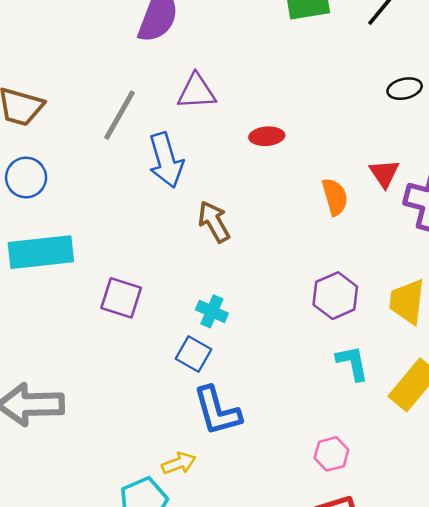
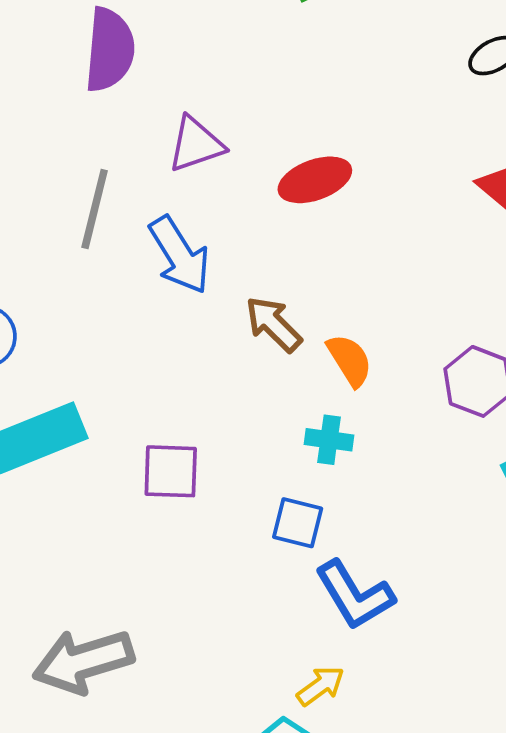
red ellipse: (267, 136) -> (315, 180), size x1.4
orange semicircle: (335, 197) -> (350, 360), moved
cyan cross: (212, 311) -> (329, 440), moved

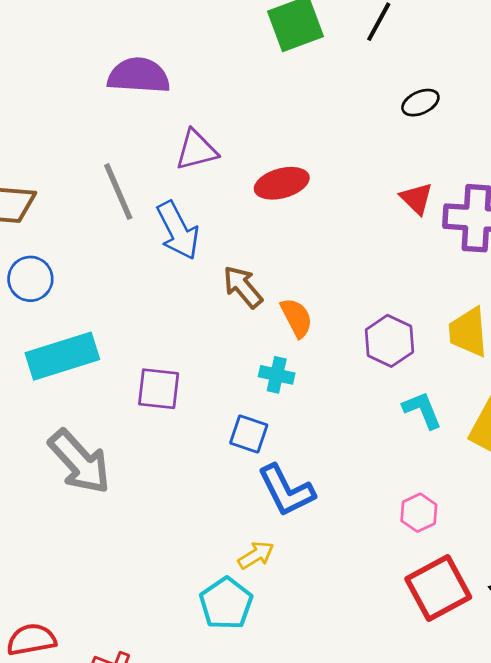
purple semicircle: (110, 50) -> (139, 76), turned -96
gray line: (95, 209) -> (118, 192), turned -42
gray arrow: (83, 661) -> (80, 462), moved, turned -120

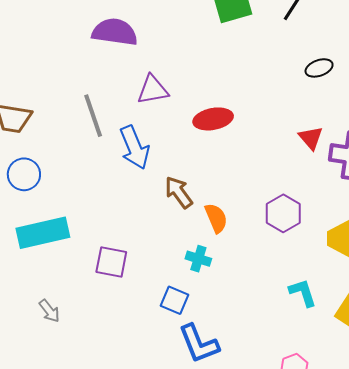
purple hexagon: (389, 341) -> (283, 213), moved
gray arrow: (80, 462) -> (49, 311), size x0.5

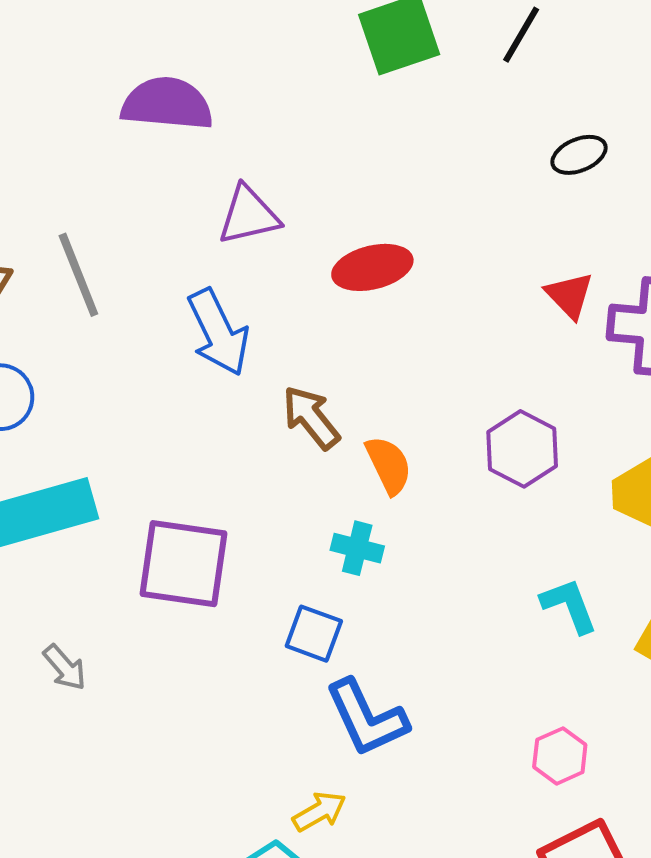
gray line: (93, 116) -> (78, 275), moved
purple square: (111, 262) -> (184, 564), size x1.4

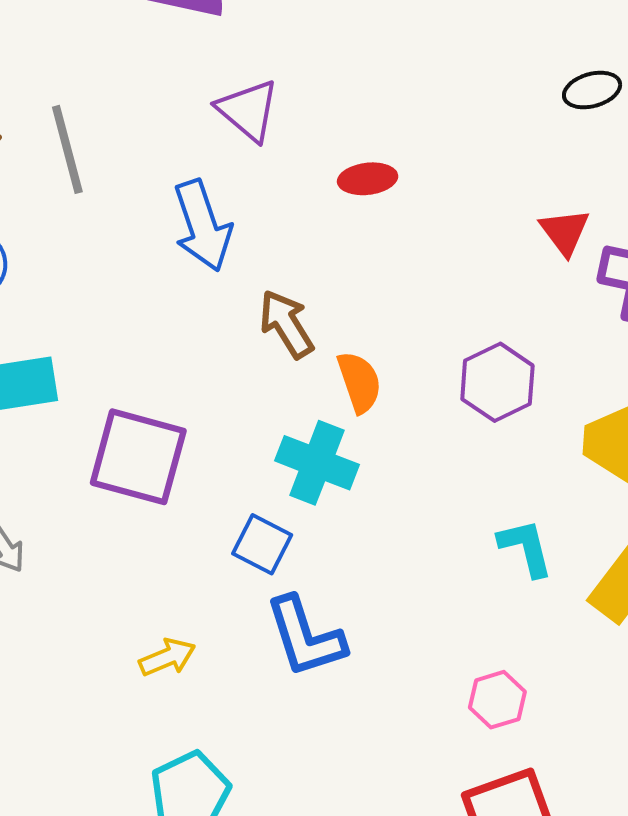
purple triangle: (249, 215) -> (248, 110), turned 46
red ellipse: (372, 267) -> (368, 179), size x0.7
cyan cross: (357, 548) -> (317, 463), size x1.5
yellow arrow: (319, 812) -> (167, 657), moved

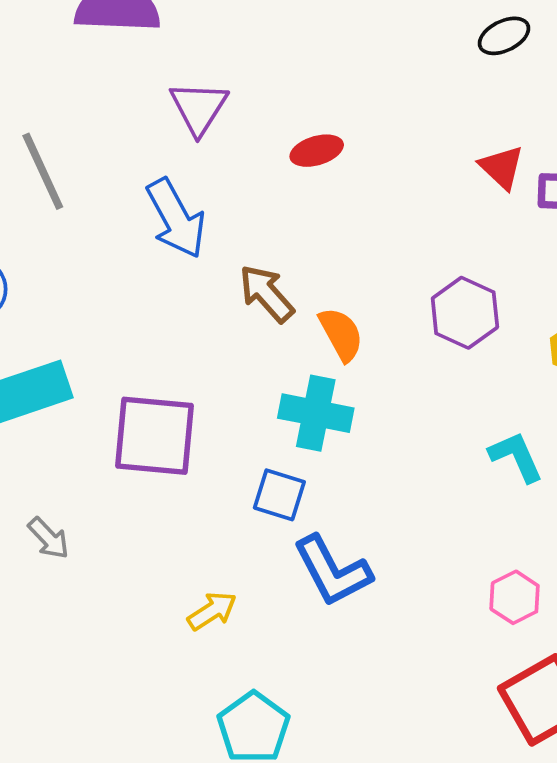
purple triangle: (248, 110) -> (199, 108), turned 32

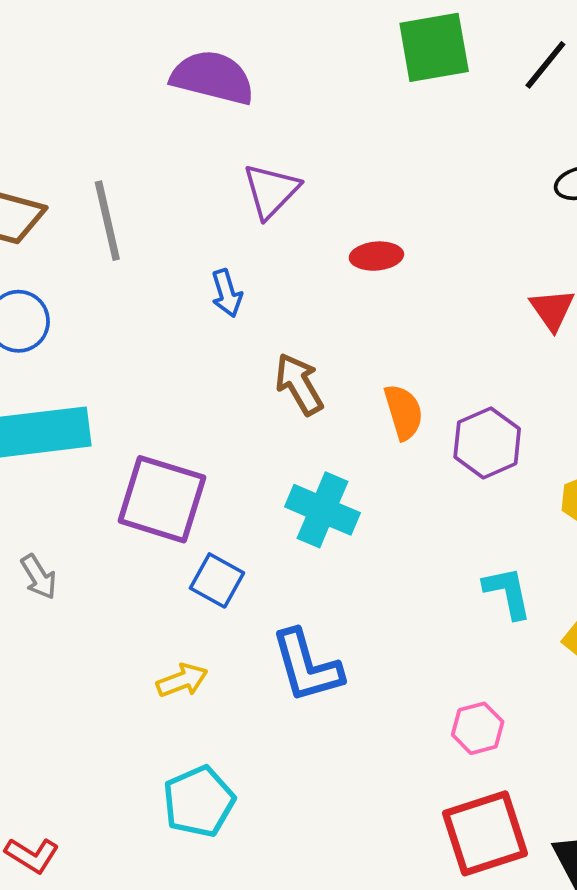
blue arrow: (176, 218) -> (227, 293), size x0.6
orange semicircle: (341, 334) -> (404, 412), moved
blue square: (279, 495) -> (217, 580), moved

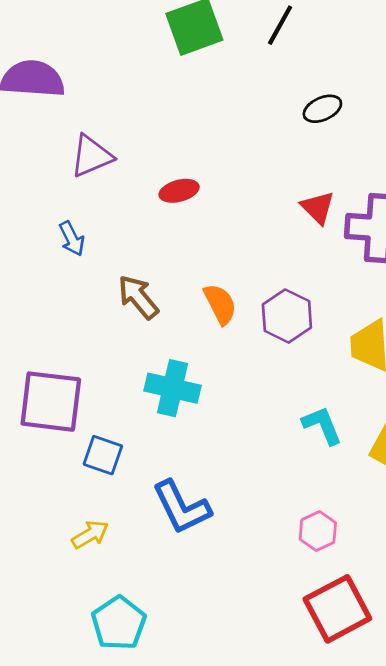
purple triangle: (271, 191) -> (91, 156), turned 33

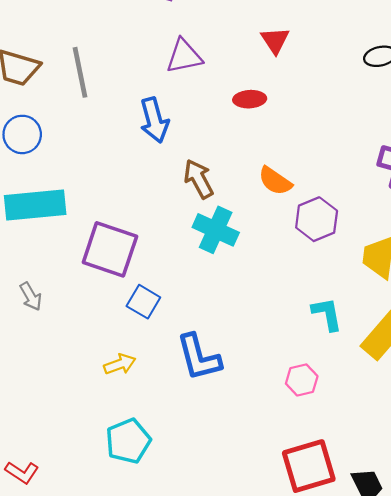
red triangle: (318, 207) -> (275, 40), moved
blue arrow: (72, 239) -> (154, 120), size x1.5
orange semicircle: (220, 304) -> (275, 181), moved, turned 140
cyan cross: (172, 388) -> (216, 230), moved
pink hexagon: (318, 531) -> (302, 380), moved

